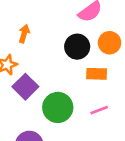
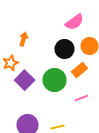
orange rectangle: (97, 74) -> (80, 70), turned -42
green circle: (58, 107) -> (54, 80), moved

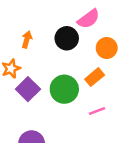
black circle: (64, 49) -> (67, 38), moved

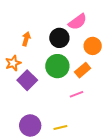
green circle: (64, 89) -> (57, 66), moved
pink line: (97, 111) -> (77, 94), moved

